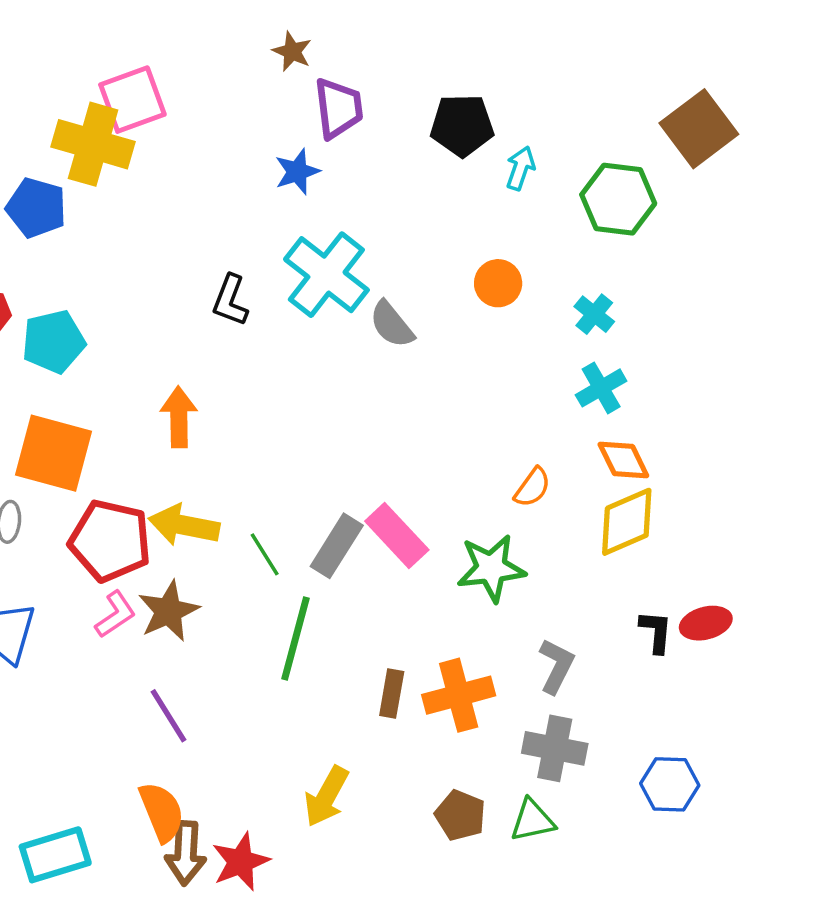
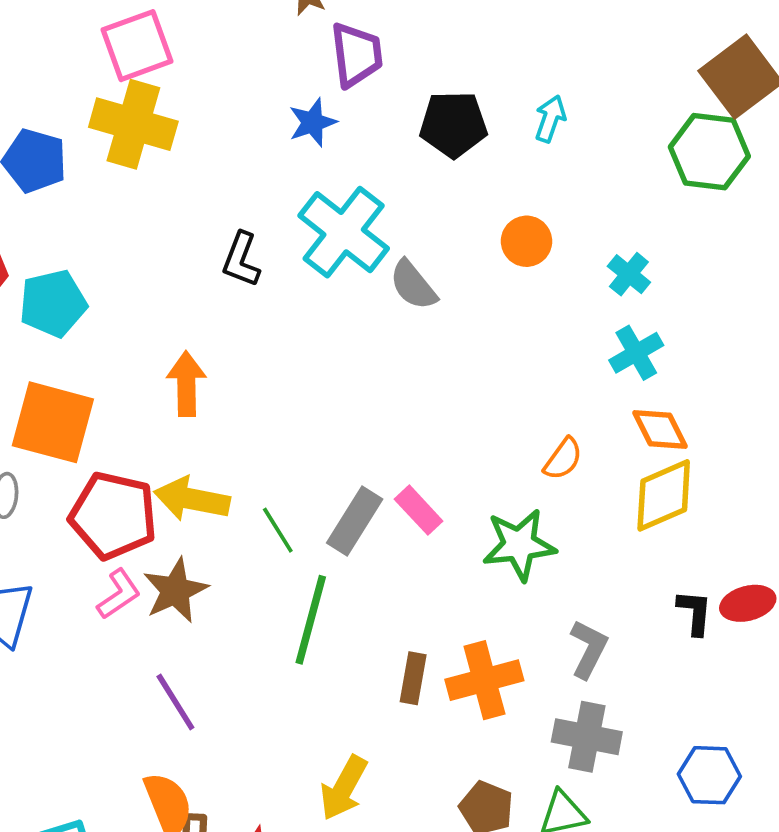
black pentagon: (462, 125) -> (453, 124), moved
yellow cross: (93, 144) -> (133, 124), moved
green hexagon: (618, 199) -> (709, 152), moved
pink rectangle: (397, 536) -> (419, 510), size x0.7

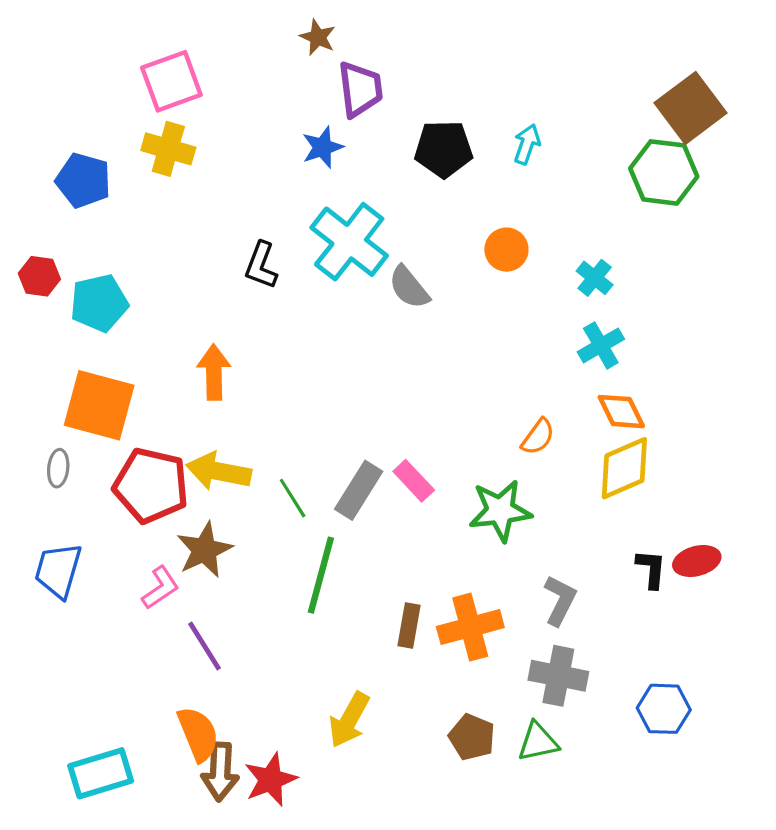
yellow cross: (133, 124) -> (168, 149), size x0.7
pink L-shape: (119, 594) -> (160, 588), moved

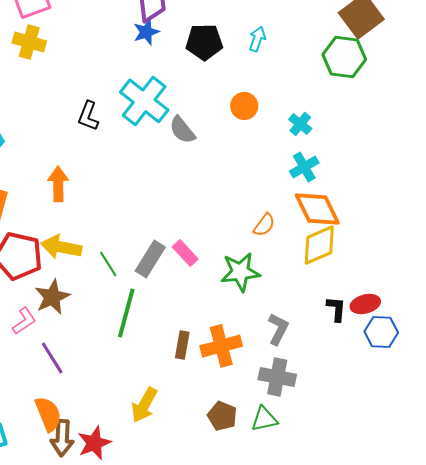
blue star: (322, 147) -> (146, 32), moved
orange diamond: (621, 412) -> (317, 209), size x1.5
blue hexagon: (664, 709) -> (381, 332), moved

